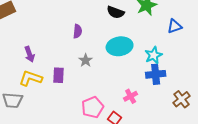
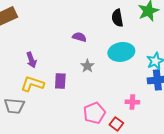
black semicircle: (116, 12) -> (117, 18), turned 60
purple semicircle: (78, 31) -> (79, 37), turned -80
pink cross: (131, 96) -> (132, 102), turned 32

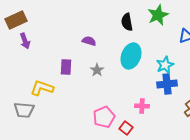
cyan ellipse: (121, 52) -> (131, 56), turned -60
purple arrow: (31, 60) -> (25, 41), moved
purple rectangle: (60, 81) -> (66, 67), moved

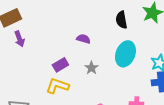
purple rectangle: (66, 67) -> (60, 65), turned 56
yellow L-shape: (42, 88) -> (57, 86), moved

